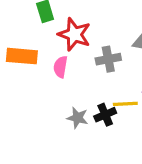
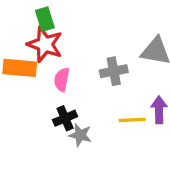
red star: (74, 34) -> (45, 44), moved
black cross: (105, 115) -> (65, 118), moved

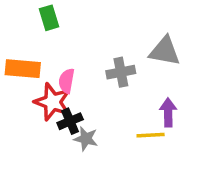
red star: (45, 44) -> (53, 102), moved
yellow line: (132, 120) -> (151, 135), moved

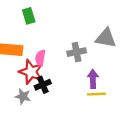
purple arrow: (168, 112) -> (93, 79), moved
gray star: (86, 139) -> (23, 96), moved

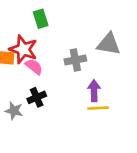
green rectangle: (29, 16) -> (41, 19), moved
pink semicircle: (40, 58) -> (34, 67), turned 119
red star: (31, 72) -> (23, 49), moved

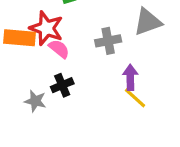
gray triangle: (109, 44) -> (148, 22), turned -30
yellow line: (98, 108) -> (135, 98), turned 45

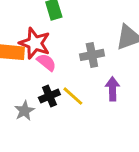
yellow line: (135, 98) -> (73, 96), moved
gray star: (35, 101) -> (24, 111), turned 30

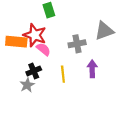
black cross: (49, 96) -> (34, 71), moved
yellow line: (73, 96) -> (63, 74), turned 42

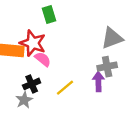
gray cross: (77, 44) -> (107, 67), moved
yellow line: (63, 74) -> (65, 88), turned 56

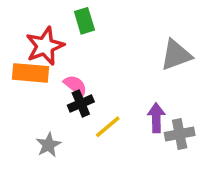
red star: (33, 43) -> (45, 46), moved, turned 30
gray cross: (107, 67) -> (180, 134), moved
black cross: (32, 84) -> (81, 103), moved

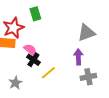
black cross: (81, 103) -> (33, 60), turned -32
purple arrow: (156, 118) -> (78, 57), moved

